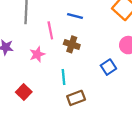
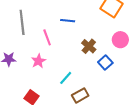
brown cross: (72, 44) -> (89, 46), moved, turned 32
cyan line: (63, 77) -> (66, 78), turned 56

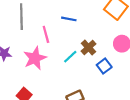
pink star: (38, 61) -> (35, 58), size x1.5
cyan line: (66, 78) -> (70, 57), moved

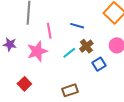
blue line: (69, 19) -> (77, 26), moved

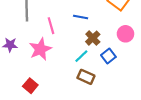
cyan line: (69, 53) -> (81, 56), moved
brown rectangle: (70, 90) -> (86, 77), moved, turned 49

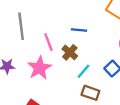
brown cross: (93, 38) -> (70, 52), moved

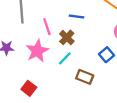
cyan line: (84, 71) -> (65, 58), moved

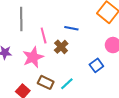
cyan line: (65, 58) -> (67, 84), moved
brown rectangle: (85, 77) -> (46, 82), moved

